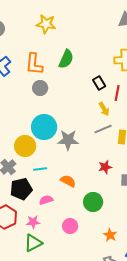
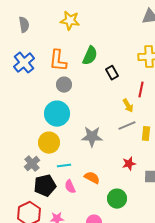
black rectangle: (99, 83) -> (112, 73), moved
cyan circle: (44, 127) -> (57, 114), moved
pink semicircle: (46, 200) -> (70, 187), moved, turned -96

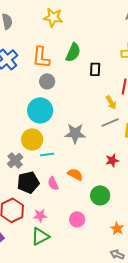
black rectangle: (112, 73) -> (95, 69), turned 32
cyan line: (64, 166) -> (47, 154), moved

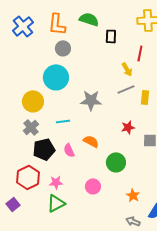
green semicircle: (73, 52) -> (89, 19), turned -96
yellow circle: (32, 139) -> (33, 101), moved

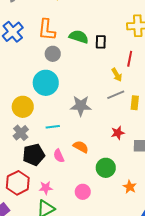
green semicircle: (89, 19) -> (79, 37), moved
orange star: (133, 195) -> (130, 187), moved

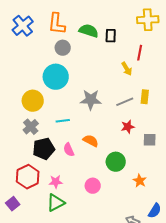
gray line: (116, 95) -> (125, 102), moved

